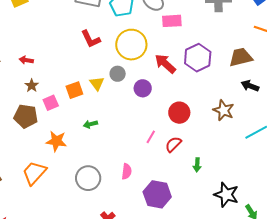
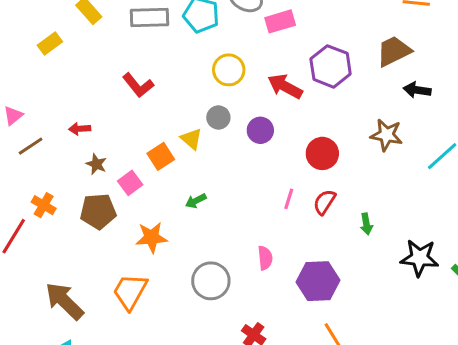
red L-shape: (91, 39) -> (138, 85), moved
yellow circle: (131, 45) -> (229, 70), size x0.7

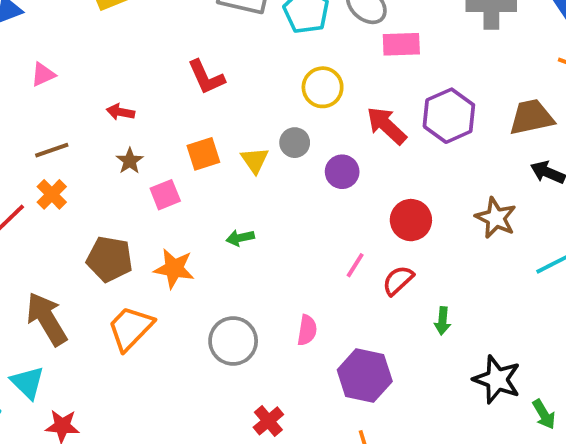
brown line: (31, 146) -> (52, 150), moved
orange square: (161, 156) -> (203, 154), moved
brown pentagon: (98, 211) -> (110, 259), moved

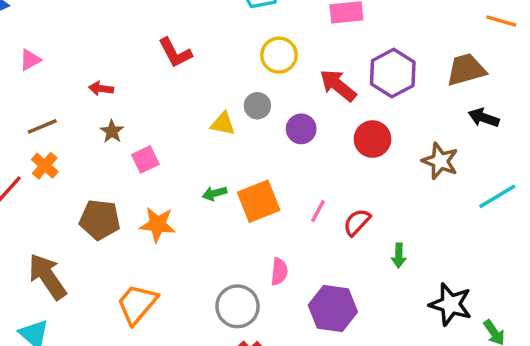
orange square: (203, 154) -> (259, 201), moved, size x1.4
yellow triangle: (255, 160) -> (223, 124), turned -40
red circle: (411, 220) -> (372, 139), moved
orange trapezoid: (130, 328) -> (137, 304), moved
gray circle: (233, 341) -> (237, 306), moved

